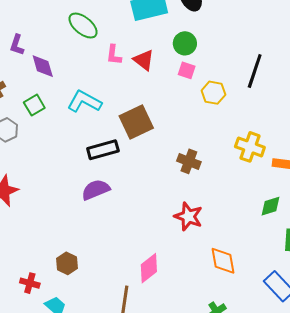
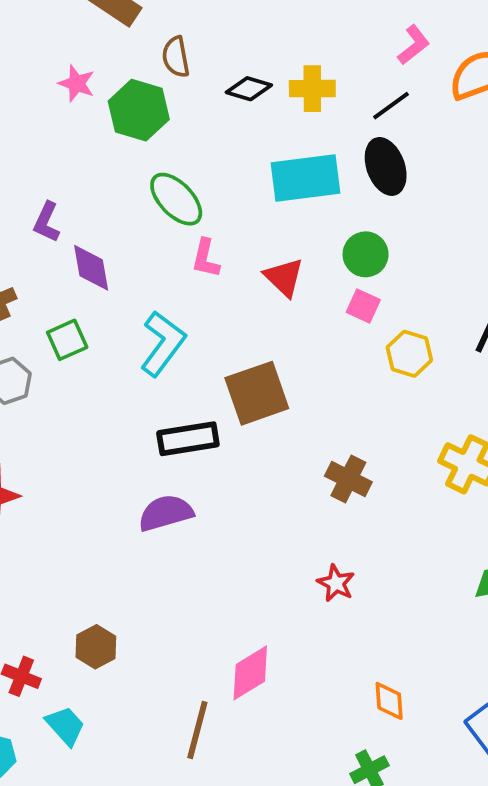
pink L-shape: (114, 55) -> (206, 258), moved
cyan L-shape: (84, 102) -> (163, 344), turned 92
red star: (188, 216) -> (336, 583), size x0.7
orange diamond: (223, 261) -> (389, 701), moved, size x0.7

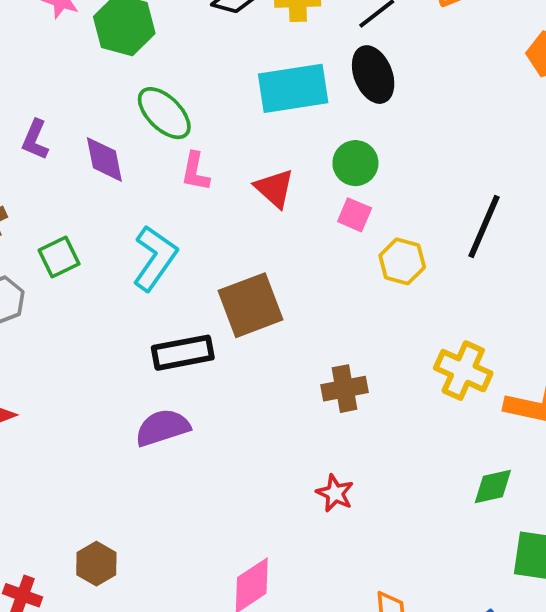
purple diamond: (91, 268) -> (104, 159), moved
brown cross: (348, 479) -> (345, 389), turned -36

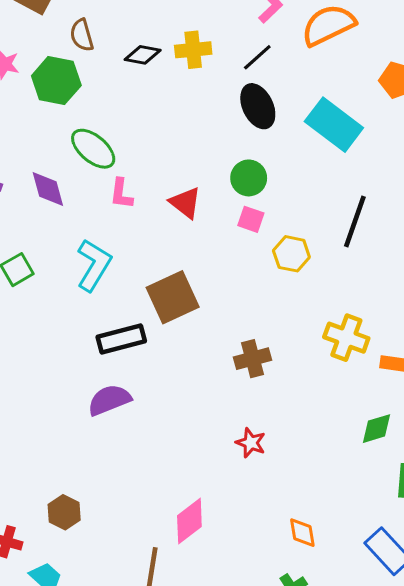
cyan rectangle: (293, 88) -> (334, 125), moved, turned 50

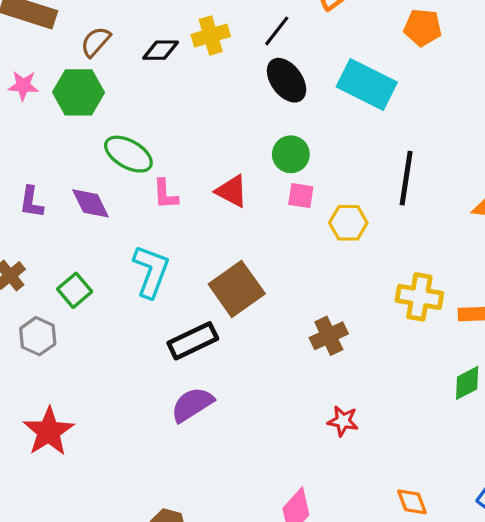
brown semicircle: (82, 35) -> (96, 42), turned 68

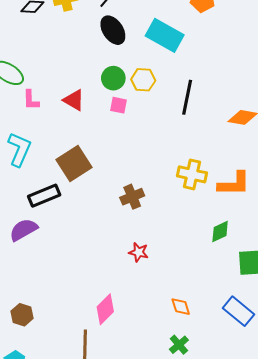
yellow hexagon: (348, 223) -> (143, 80), moved
purple semicircle: (192, 405) -> (23, 230), moved

